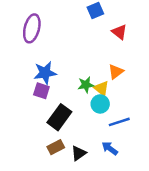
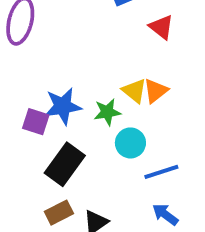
blue star: (45, 73) -> (63, 106), moved
yellow triangle: (101, 88) -> (134, 91), moved
blue arrow: (110, 148) -> (165, 214), moved

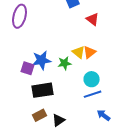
cyan circle: (130, 143) -> (92, 79), moved
black rectangle: (65, 164) -> (43, 90), turned 45
blue arrow: (165, 214) -> (104, 115), moved

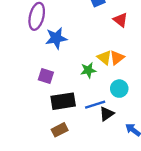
blue star: (42, 60) -> (56, 38), moved
blue line: (93, 94) -> (95, 105), moved
black triangle: (59, 120) -> (107, 114), moved

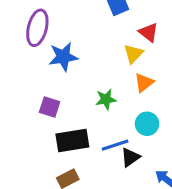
yellow triangle: (104, 58) -> (133, 54), moved, turned 35

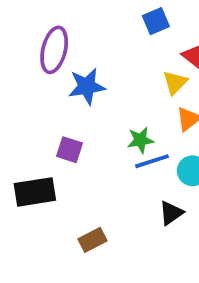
black rectangle: (72, 141) -> (35, 192), moved
blue line: (115, 145) -> (152, 161), moved

